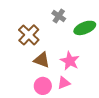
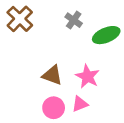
brown cross: (29, 35) -> (20, 19), moved

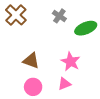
brown triangle: (52, 75) -> (31, 61), moved
pink circle: (54, 108) -> (33, 87), moved

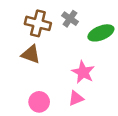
brown cross: (16, 15) -> (38, 23), moved, turned -30
brown triangle: (31, 61) -> (31, 54), moved

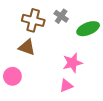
pink star: (83, 72) -> (73, 63), turned 30
pink circle: (39, 102) -> (12, 76), moved

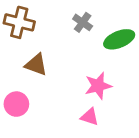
brown cross: (33, 20) -> (19, 22), moved
pink triangle: (66, 86) -> (90, 117), turned 40

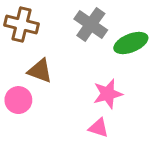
gray cross: (83, 22) -> (91, 25), size x1.5
pink circle: (16, 104) -> (18, 100), moved

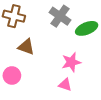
pink circle: (18, 100) -> (12, 75), moved

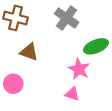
green ellipse: (87, 28) -> (96, 46), moved
pink star: (71, 62) -> (79, 69), turned -30

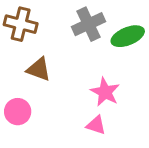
gray cross: (67, 18) -> (88, 24), turned 30
green ellipse: (96, 46) -> (128, 36), moved

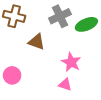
brown triangle: (39, 69) -> (37, 42), moved

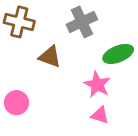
green ellipse: (86, 24) -> (118, 54), moved
pink triangle: (65, 85) -> (100, 115), moved

